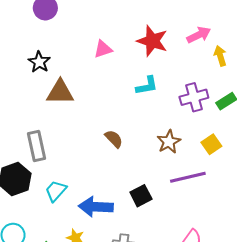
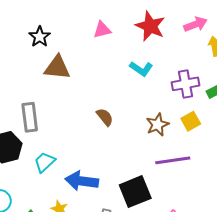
cyan L-shape: (147, 86) -> (141, 69), turned 40
yellow square: (211, 144) -> (191, 121), moved
black square: (141, 196) -> (135, 192), moved, size x1.5

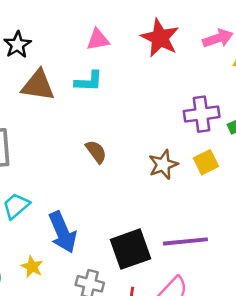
cyan L-shape: (141, 69) -> (89, 81), moved, turned -35
purple line: (173, 160) -> (185, 241), moved
blue arrow: (82, 181) -> (63, 232), turned -124

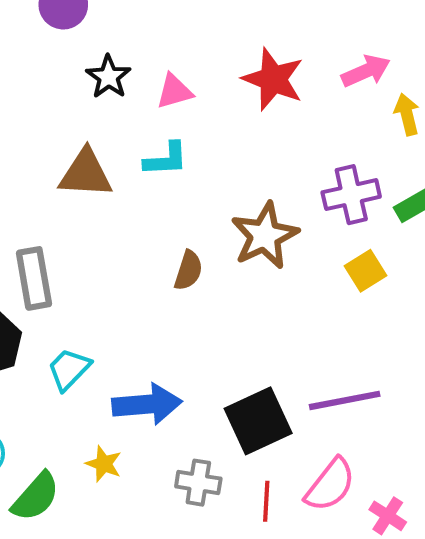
black star: (17, 45) -> (108, 77), moved
brown semicircle: (96, 152) -> (188, 270), turned 60
brown star: (163, 165) -> (265, 236), moved, size x1.4
blue arrow: (63, 232) -> (147, 404), turned -66

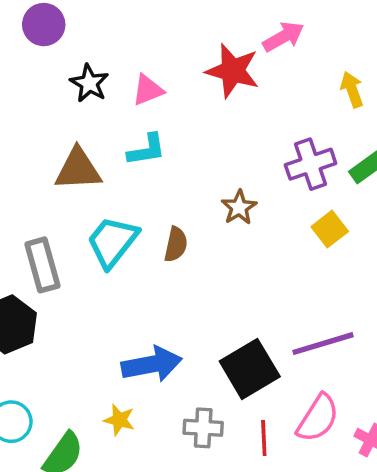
pink arrow: (366, 71) -> (283, 37), moved
brown star: (265, 236) -> (239, 207), size x0.6
cyan trapezoid: (69, 369) -> (112, 242), moved, size x1.4

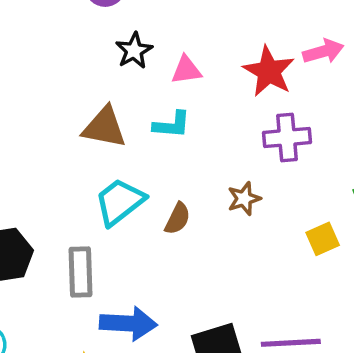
purple cross: (311, 164) -> (287, 138), moved
gray rectangle: (42, 265) -> (81, 272), moved

